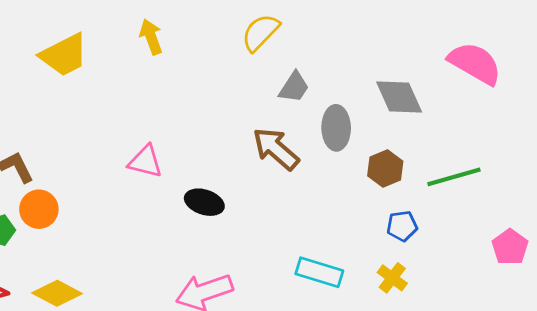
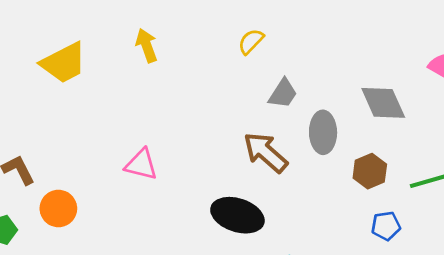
yellow semicircle: (260, 32) -> (251, 41), size x0.7
black ellipse: (204, 202) -> (237, 215), moved, size x1.4
orange circle: (39, 209) -> (58, 209), moved

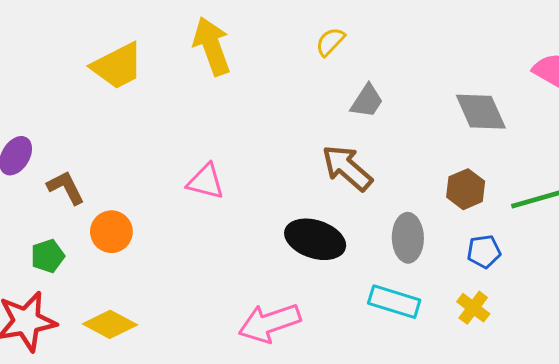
yellow arrow: (147, 45) -> (212, 46), size x1.5
gray ellipse: (323, 132) -> (408, 238), moved

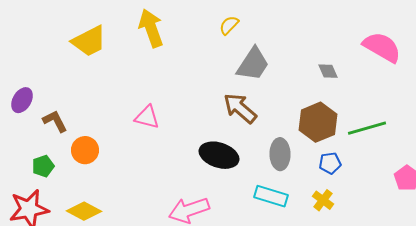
gray trapezoid: (367, 101) -> (253, 64), size x1.5
gray diamond: (481, 112) -> (328, 71), size x0.6
brown hexagon: (466, 189) -> (318, 122), size x1.5

